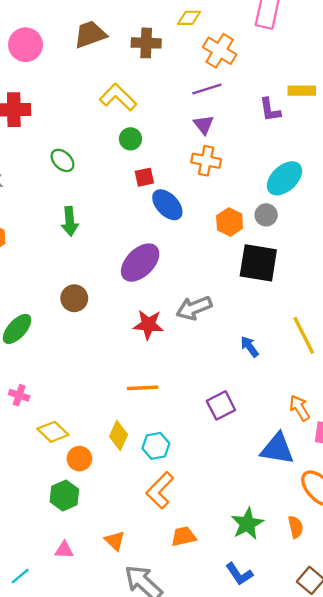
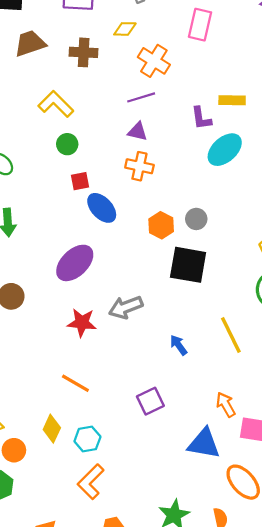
purple triangle: (204, 125) -> (138, 132), turned -40
cyan ellipse: (284, 178) -> (225, 150), moved
orange line: (143, 388) -> (75, 383), turned 32

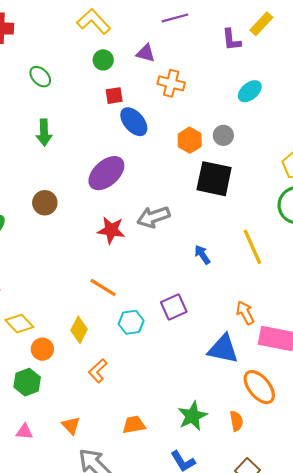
yellow rectangle: (232, 100) -> (261, 24), turned -50
purple triangle: (138, 132) -> (146, 53), moved
cyan ellipse: (225, 150) -> (250, 91), moved, size x0.7
cyan hexagon: (87, 439) -> (131, 322), moved
orange L-shape: (91, 482) -> (98, 371), moved, size x0.7

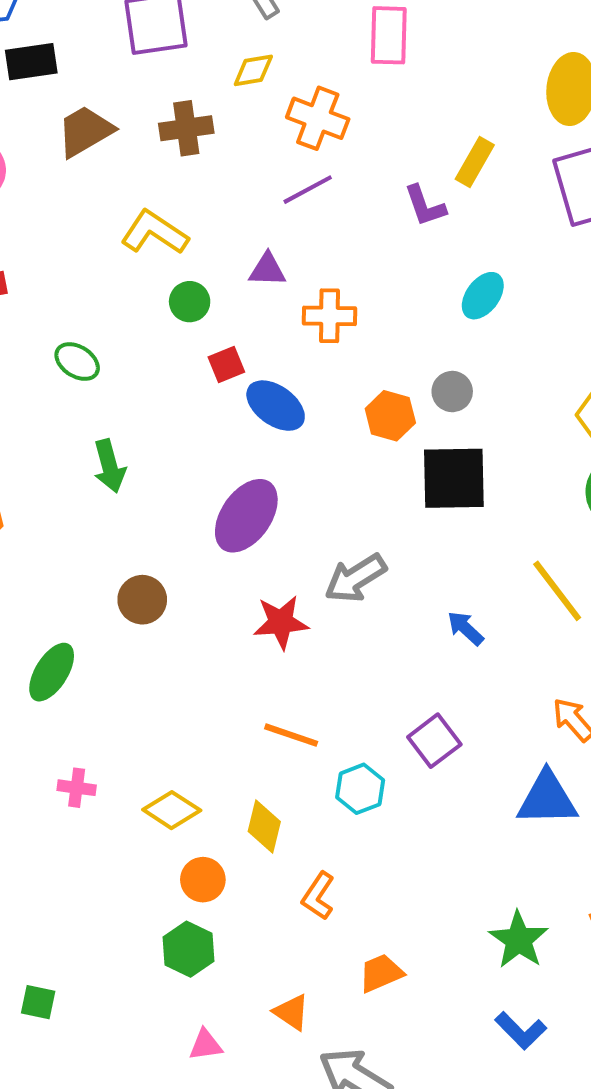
yellow diamond: (19, 324) -> (172, 810), moved
orange trapezoid: (134, 425) -> (381, 973), moved

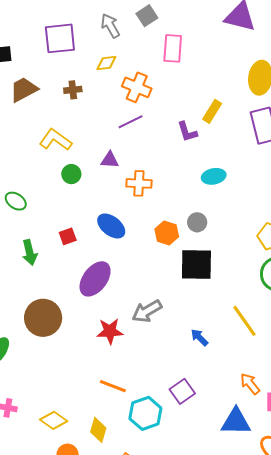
brown cross: (186, 128) -> (73, 90), size x0.7
cyan ellipse: (483, 296) -> (214, 176), turned 40
red square: (226, 365) -> (68, 236), moved
brown circle: (142, 600) -> (43, 318), size x1.6
cyan hexagon: (360, 789) -> (145, 413), size x1.4

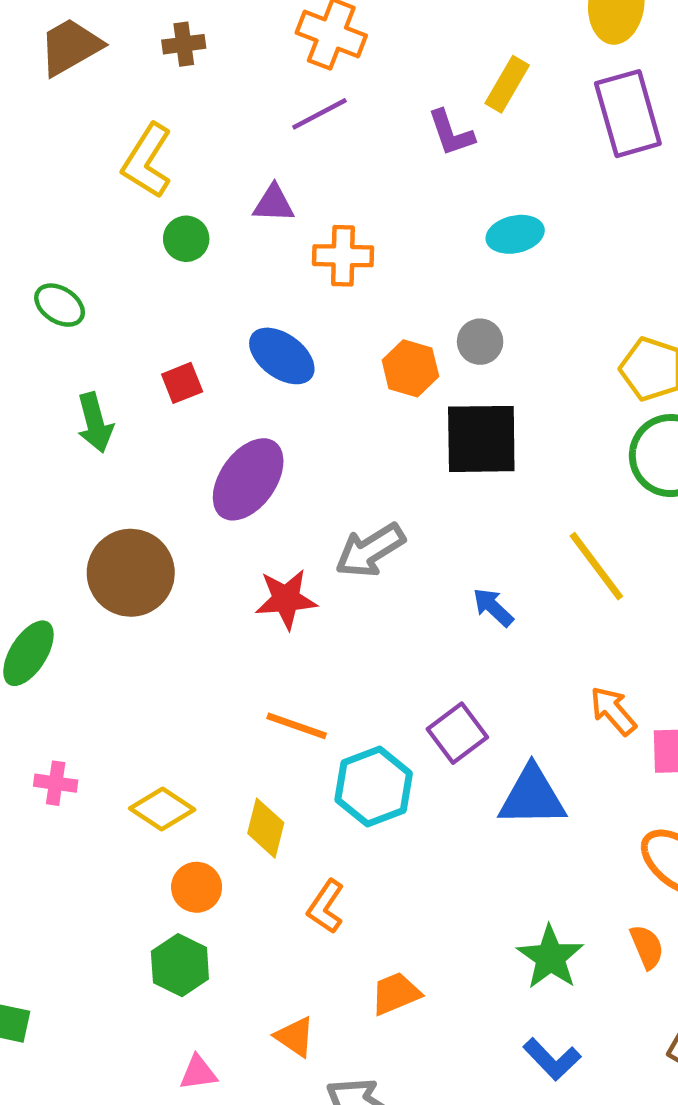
yellow L-shape: (55, 140) -> (147, 161), turned -92
blue triangle: (236, 422) -> (532, 796), moved

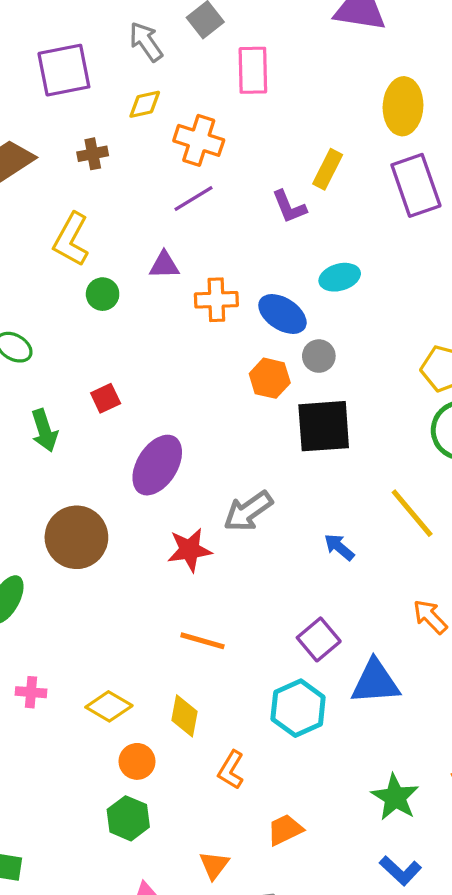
blue ellipse: (282, 356) -> (282, 314), moved
cyan hexagon: (374, 787) -> (298, 708), moved
orange triangle: (295, 1037) -> (214, 865), turned 36

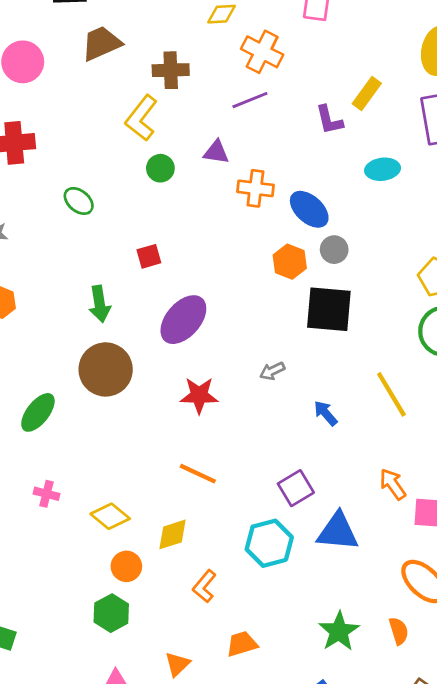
brown cross: (93, 154) -> (171, 70), moved, size x1.4
cyan ellipse: (340, 277) -> (383, 169), moved
green arrow: (44, 431) -> (100, 304), moved
gray arrow: (248, 511) -> (272, 371), moved, size x0.6
yellow diamond: (185, 716) -> (173, 534), turned 52

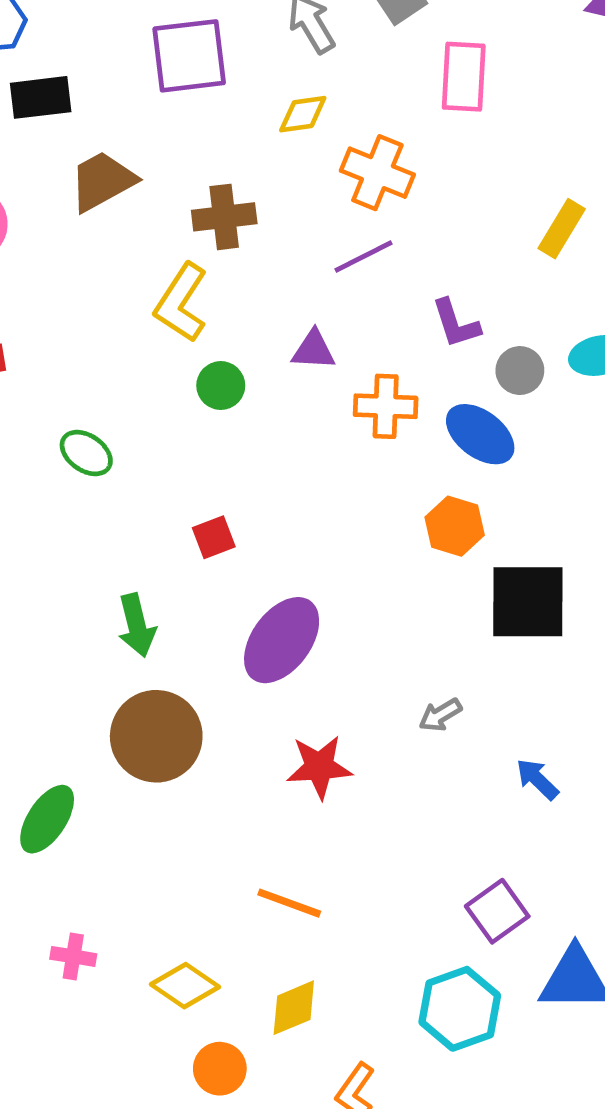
purple L-shape: (329, 120) -> (456, 324), moved
gray circle: (334, 250) -> (520, 371), moved
orange line: (198, 474) -> (289, 903), moved

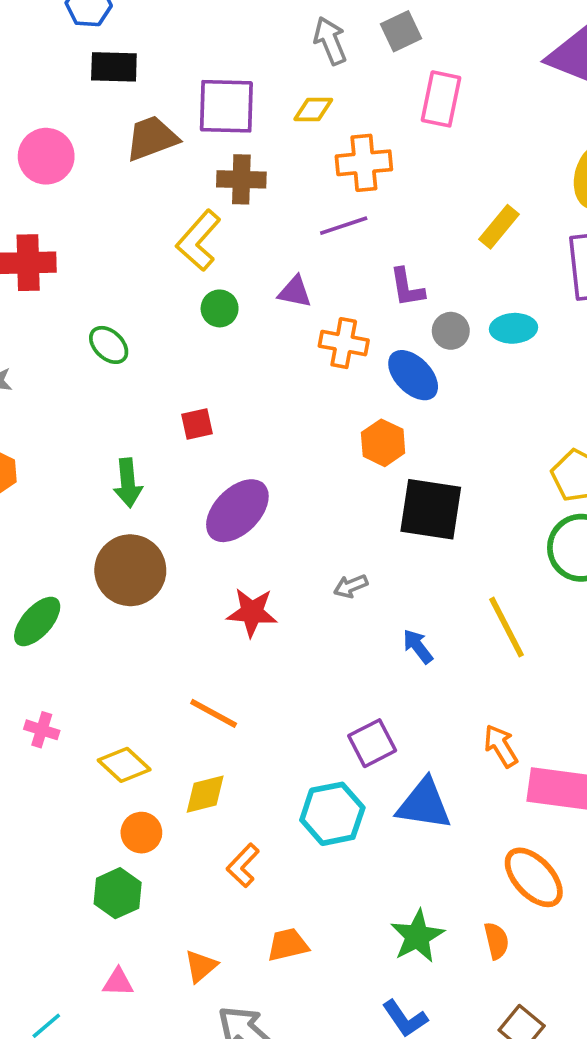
purple square: (189, 56) -> (226, 106), moved
orange cross: (377, 173) -> (364, 163), turned -36

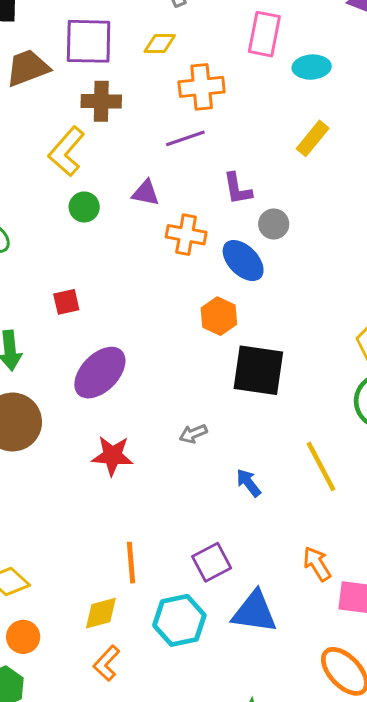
cyan ellipse: (513, 328) -> (312, 67), moved
orange line: (214, 713) -> (131, 563), moved, turned 57
yellow diamond: (205, 794) -> (101, 613), moved

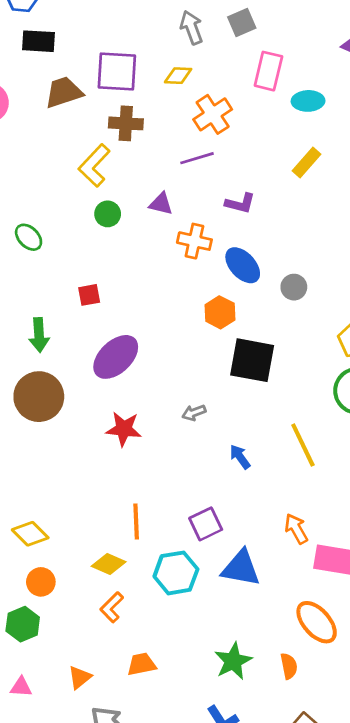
orange cross: (202, 87) -> (213, 114), turned -30
purple L-shape: (238, 189) -> (240, 203), turned -68
gray circle: (274, 224) -> (294, 287), moved
yellow diamond: (101, 613) -> (109, 564), turned 36

